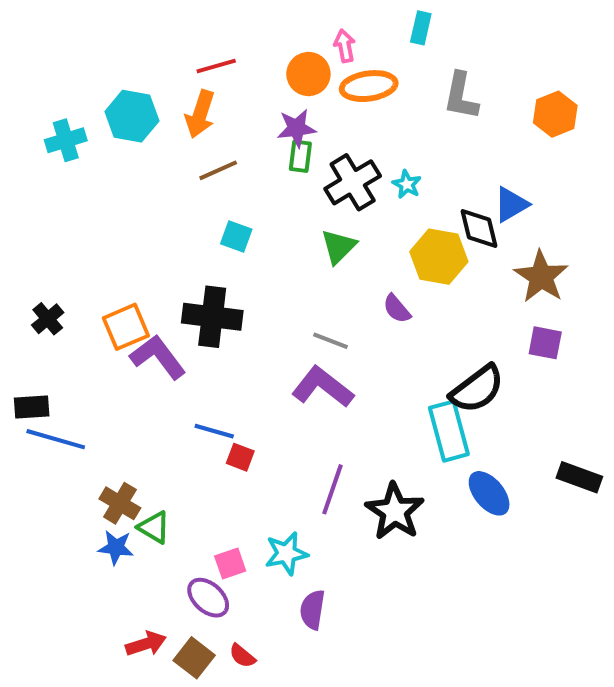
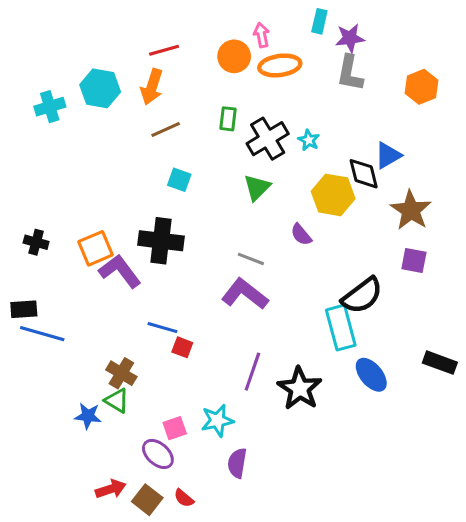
purple star: (296, 128) -> (350, 38), moved
black cross: (48, 319) -> (36, 242), turned -35
brown cross: (120, 503) -> (121, 373), moved

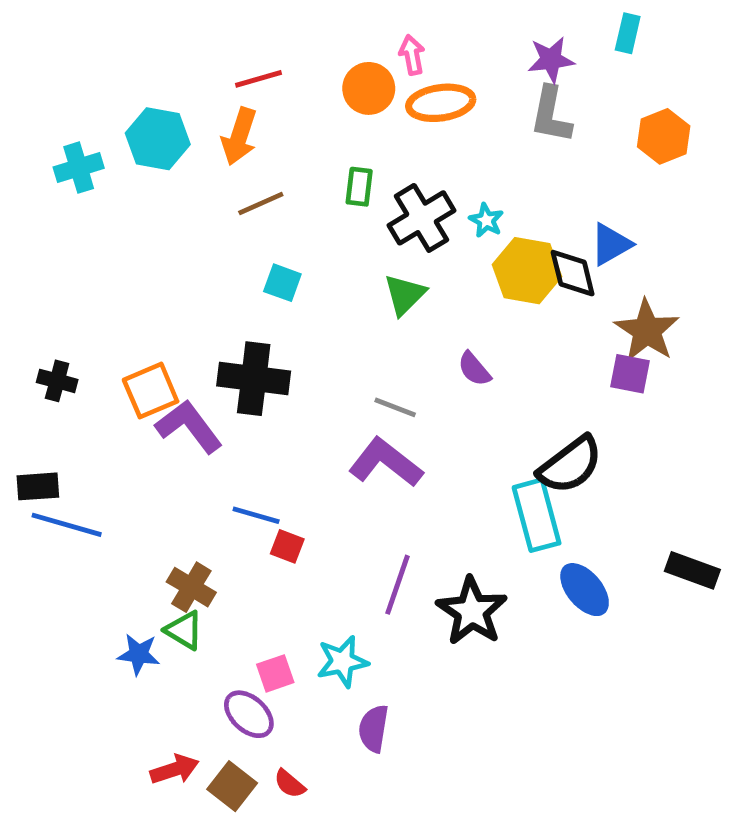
cyan rectangle: (319, 21) -> (628, 33), moved
yellow hexagon: (333, 195) -> (527, 271), moved
purple square: (414, 260) -> (630, 374), moved

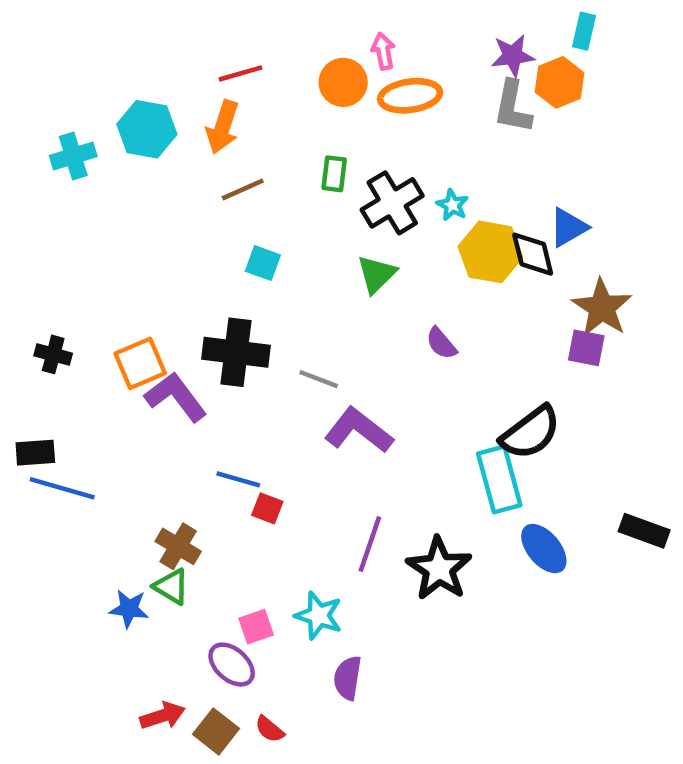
orange hexagon: (664, 136) -> (559, 82), moved
gray line: (395, 407) -> (319, 379), moved
cyan star: (342, 661) -> (319, 615), turned 30

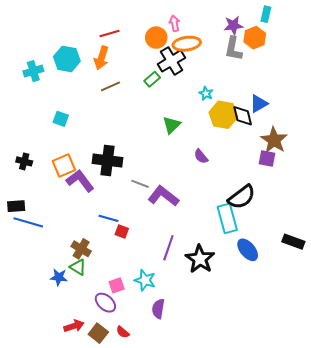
green rectangle: (334, 174) -> (152, 79), turned 42
black cross: (392, 203) -> (171, 61), moved
cyan square: (263, 263) -> (61, 119), moved
gray line: (319, 379) -> (140, 184), moved

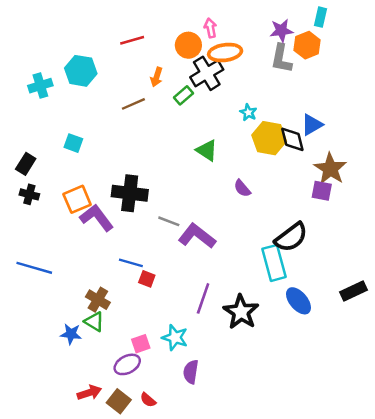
orange arrow: (101, 58) -> (157, 77), moved, size x0.7
green triangle: (171, 125) -> (207, 150), turned -42
black rectangle: (16, 206) -> (26, 164), moved, turned -54
black rectangle: (293, 242) -> (354, 291), turned -45
purple ellipse: (105, 303) -> (127, 364), turned -70

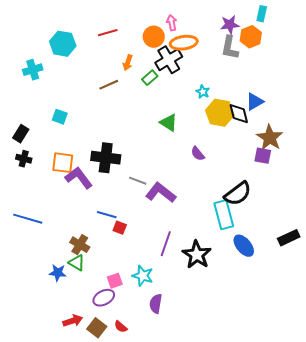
cyan hexagon: (81, 71) -> (63, 44), moved
orange square: (77, 199) -> (63, 163), turned 30

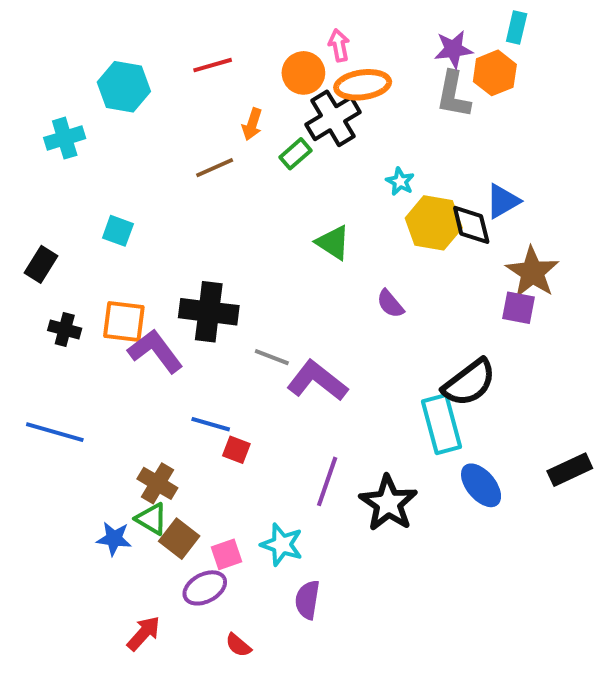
black cross: (24, 159) -> (65, 329), moved
red arrow: (73, 321) -> (144, 633), turned -30
brown square: (97, 328) -> (179, 539), moved

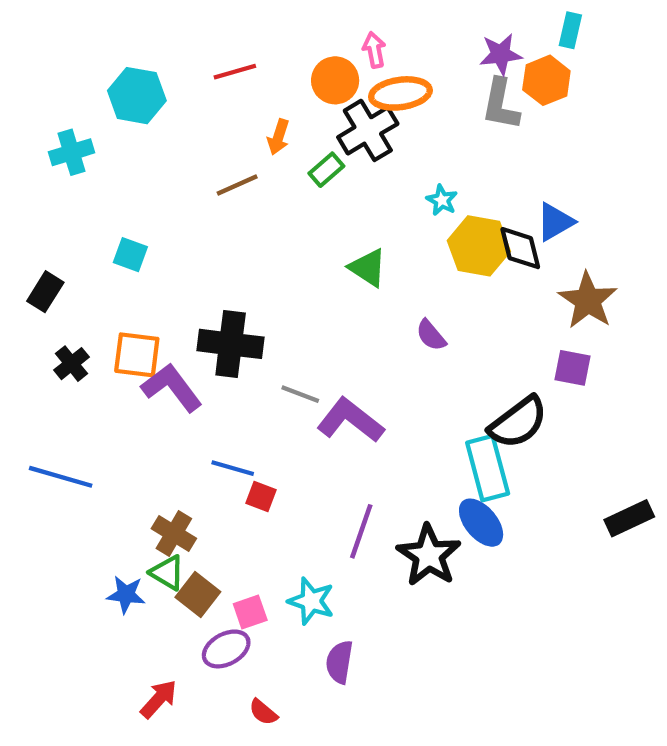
purple square: (519, 308) -> (573, 368), moved
black cross: (65, 329) -> (71, 364), turned 36
blue ellipse: (481, 485) -> (481, 523), moved

